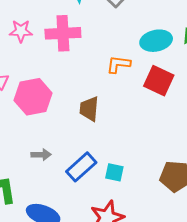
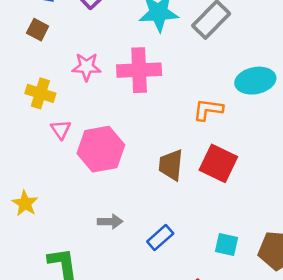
red square: (159, 81) -> (218, 163), moved
blue rectangle: (81, 167) -> (160, 237), size x0.7
cyan square: (114, 172) -> (226, 245), moved

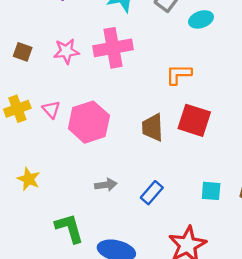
brown square: (38, 30) -> (23, 52), moved
cyan ellipse: (255, 81) -> (201, 19), moved, size x0.7
yellow cross: (40, 93) -> (17, 109), moved, turned -30

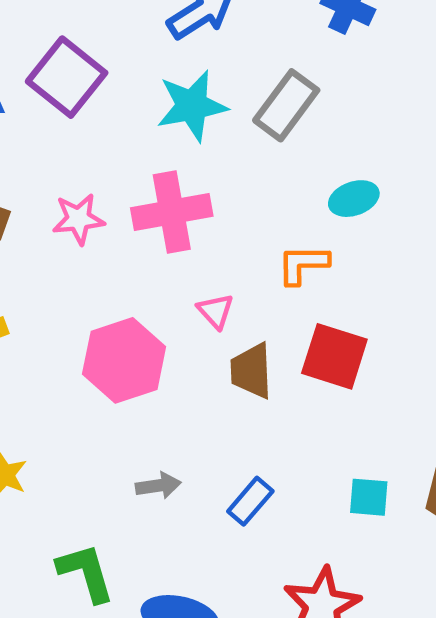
cyan ellipse: (201, 19) -> (354, 199), moved
pink triangle: (51, 110) -> (216, 311), moved

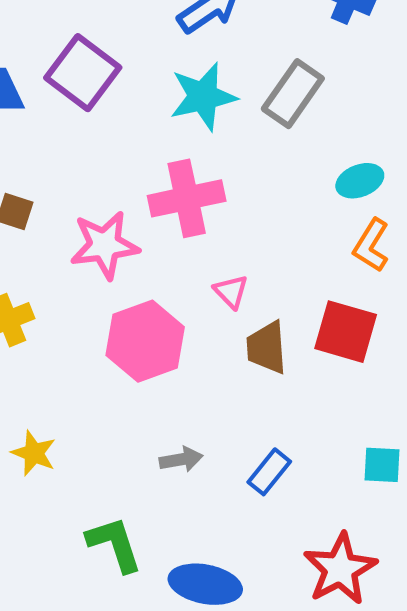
pink star: (78, 219) -> (105, 245), moved, size x1.4
orange L-shape: (303, 264) -> (371, 245), moved, turned -56

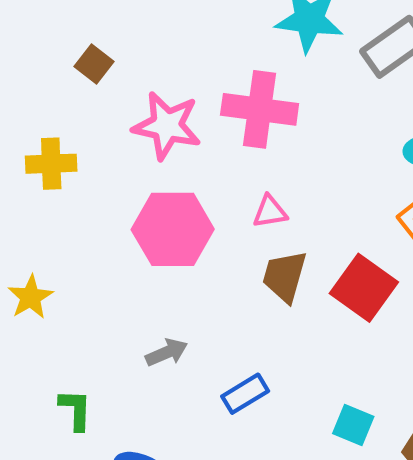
pink triangle: (231, 292) -> (270, 212), turned 45
gray arrow: (181, 459) -> (167, 352), turned -33
green L-shape: (114, 544) -> (76, 410), size x0.7

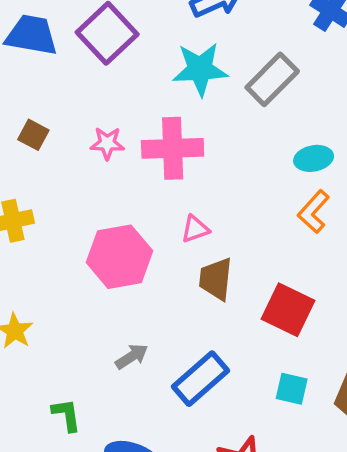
pink star: (167, 126) -> (107, 143), moved, size x0.6
red square: (364, 288) -> (288, 310), moved
blue rectangle: (245, 394) -> (201, 379), size x1.5

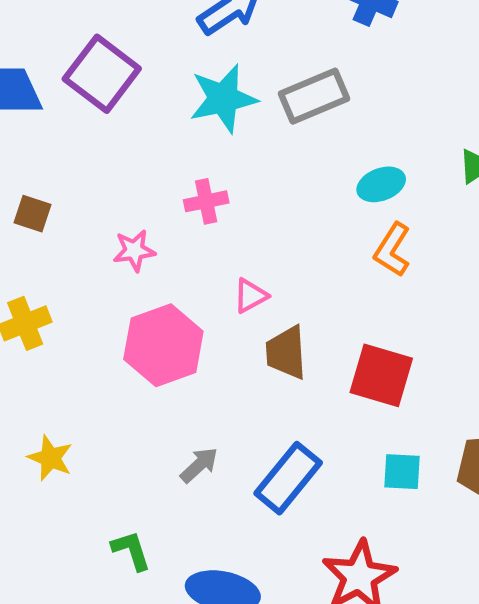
gray rectangle: (272, 79) -> (314, 96), turned 32
pink star: (107, 143) -> (134, 250), moved
pink cross: (173, 148) -> (206, 201), size x0.6

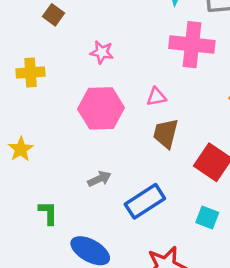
pink cross: (206, 201) -> (192, 45), moved, size x1.8

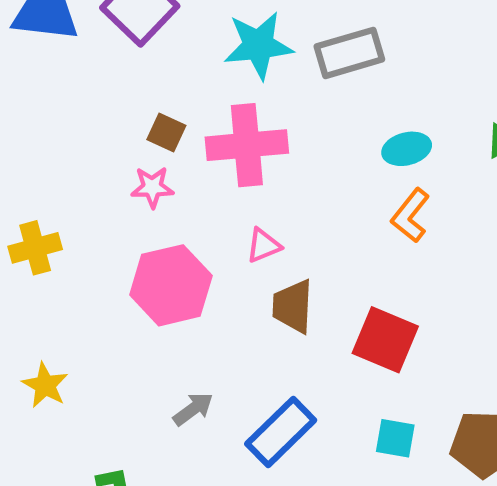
brown square: (53, 15) -> (166, 133), moved
pink cross: (192, 45) -> (247, 145), moved

